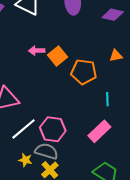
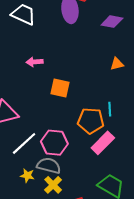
orange square: (57, 56) -> (60, 88), moved, turned -36
orange pentagon: (84, 72) -> (91, 121), moved

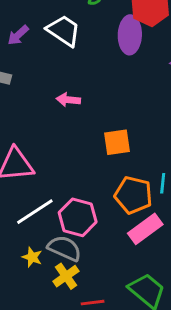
orange square: (60, 88) -> (117, 142), moved, turned -30

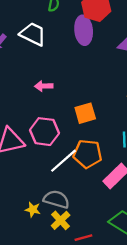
orange pentagon: (133, 195) -> (88, 154), moved
white line: (35, 212) -> (63, 161), moved
pink hexagon: (78, 217) -> (44, 132), moved

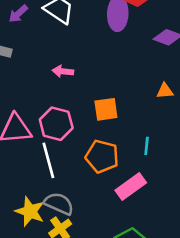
white line: (63, 161) -> (48, 160), moved, turned -72
yellow star: (33, 210) -> (30, 211), size x1.6

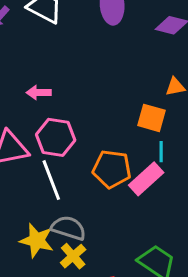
pink arrow: (63, 71) -> (39, 93), moved
orange square: (106, 109) -> (152, 118), moved, turned 30
pink rectangle: (131, 187) -> (146, 179), moved

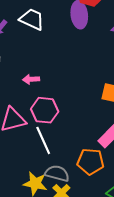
orange pentagon: (112, 169) -> (90, 162), moved

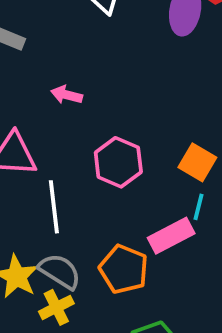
pink hexagon: (45, 110) -> (118, 162), moved

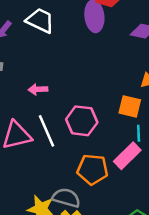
white line: (54, 207) -> (47, 131), moved
orange pentagon: (124, 269) -> (93, 169), moved

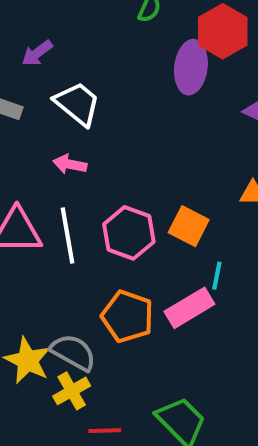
white trapezoid: (40, 21) -> (77, 104), moved
orange square: (130, 106) -> (189, 226), moved

